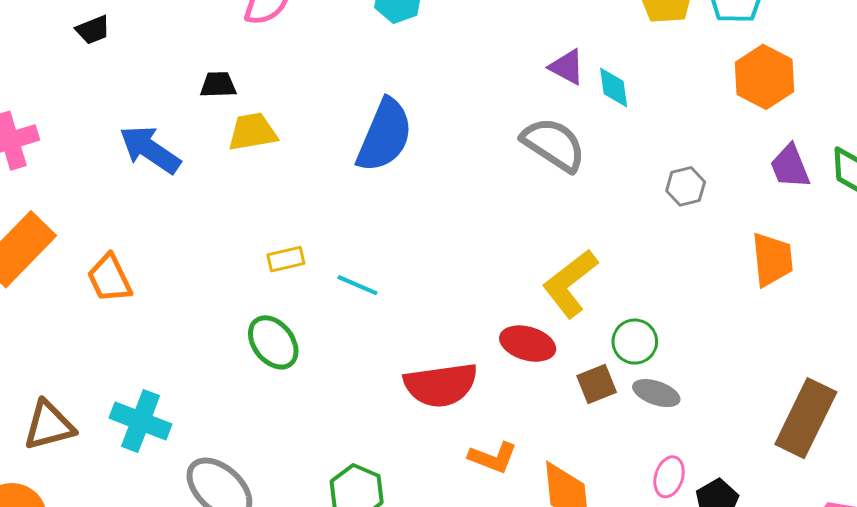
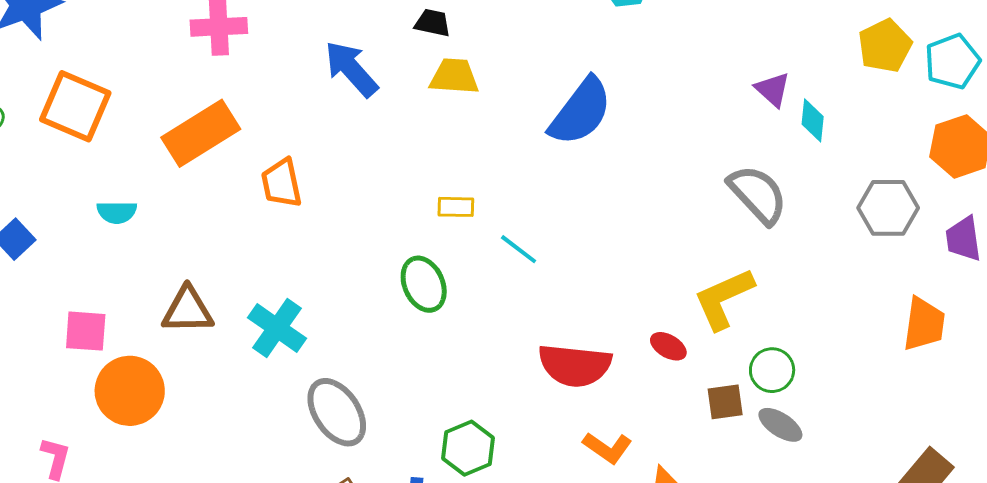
gray semicircle: (554, 144) -> (758, 194), moved
gray hexagon: (686, 186) -> (888, 208), moved, size x1.5
red ellipse: (528, 344) -> (668, 346), size x0.7

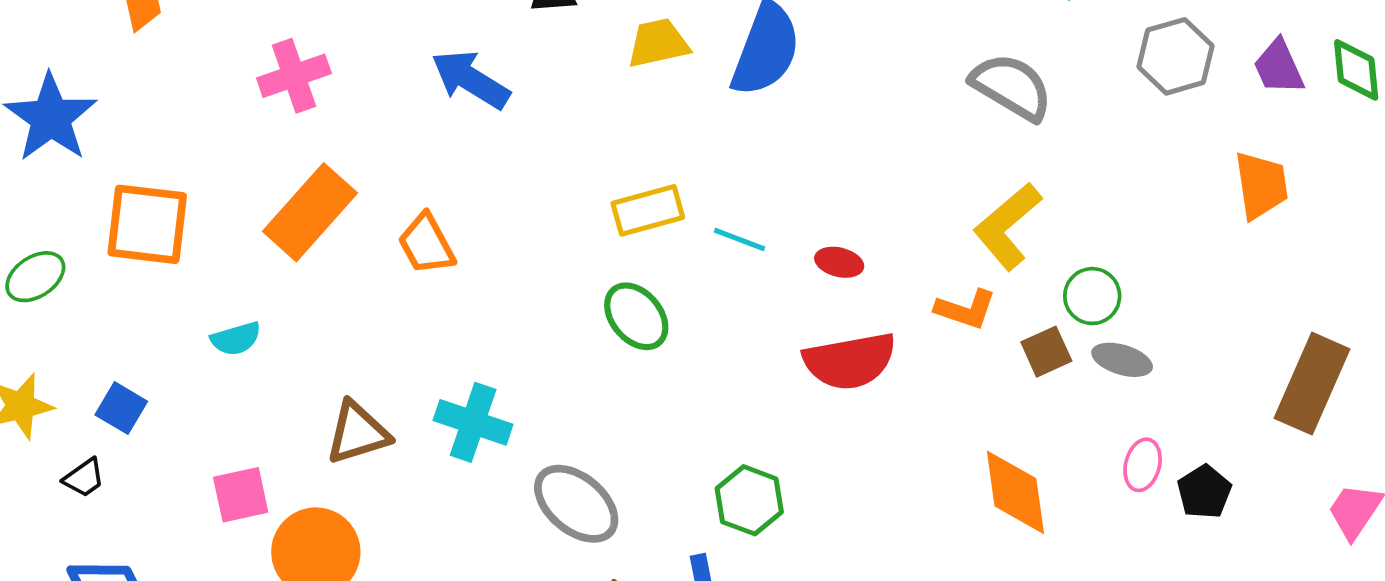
yellow trapezoid: (454, 76) -> (658, 43), moved
yellow rectangle: (456, 207) -> (648, 210), size x1.5
red ellipse: (668, 346) -> (839, 262), moved
orange L-shape: (607, 448) -> (966, 309), moved

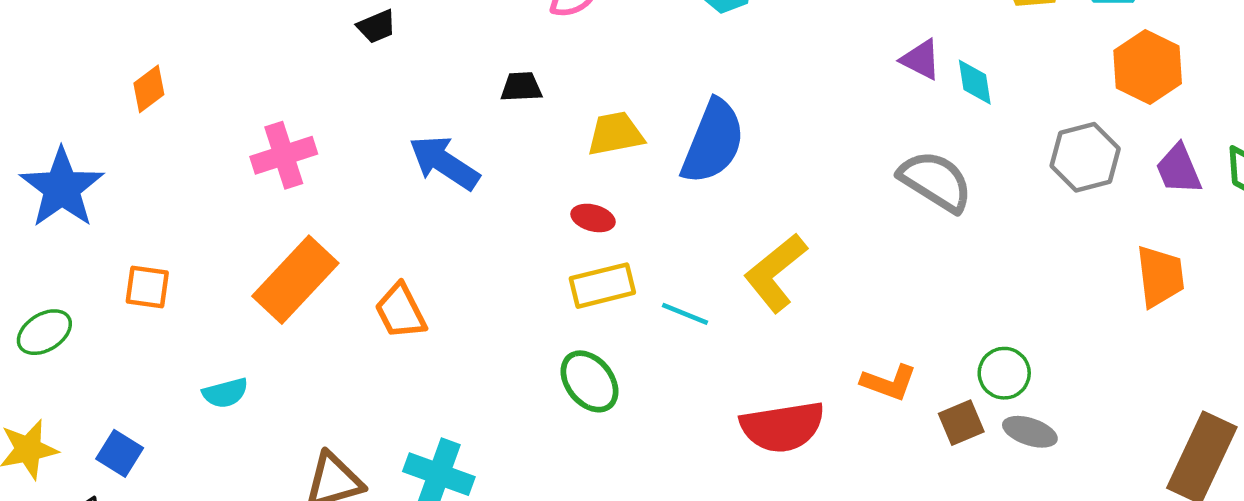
orange square: (147, 224) -> (147, 287), size x0.6
yellow L-shape: (1007, 226) -> (775, 273), moved
red ellipse: (839, 262) -> (593, 218), moved

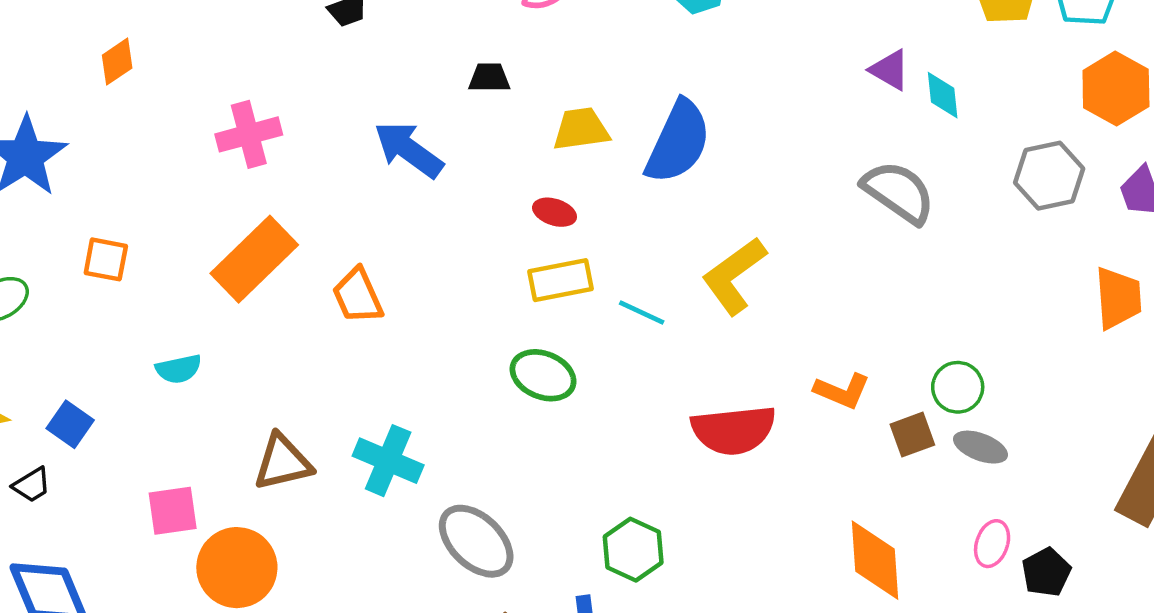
green ellipse: (589, 381) -> (543, 375), turned -32

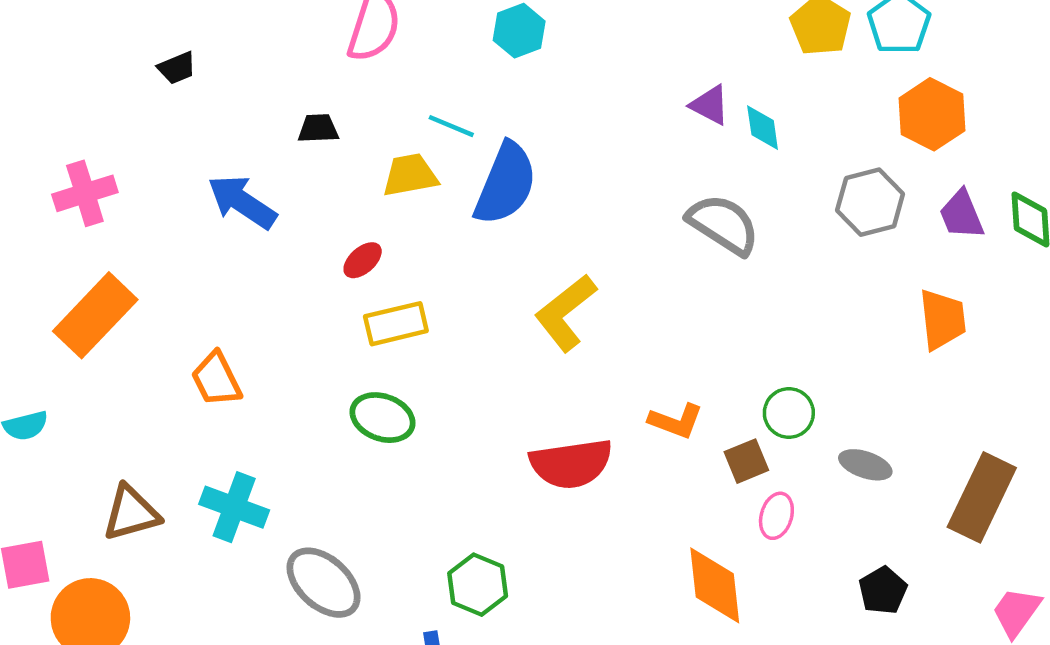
red ellipse: (555, 212) -> (363, 260), moved, turned -57
orange trapezoid: (358, 296) -> (216, 379), moved
cyan line: (642, 313) -> (451, 126), moved
gray ellipse: (980, 447) -> (865, 465), moved
pink ellipse: (992, 544) -> (776, 516), moved

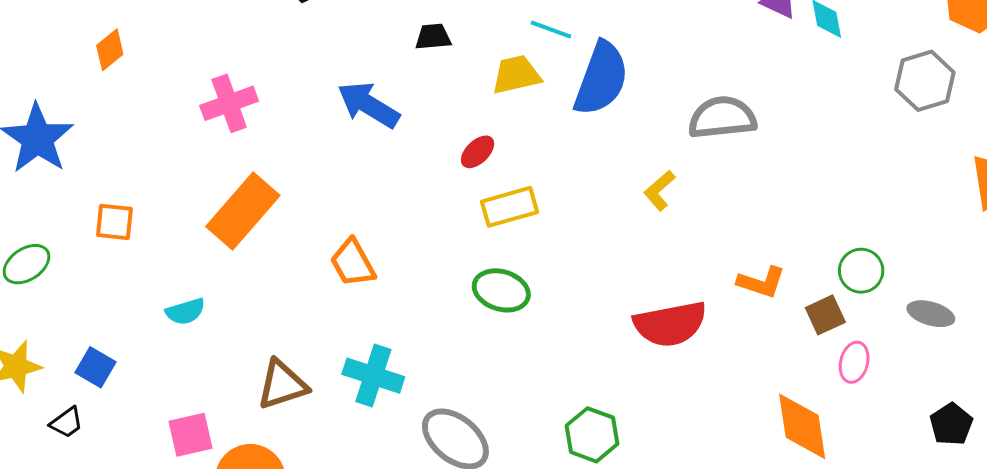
gray semicircle: (723, 224) -> (722, 118), moved, turned -36
yellow L-shape: (566, 313) -> (659, 190), size x0.6

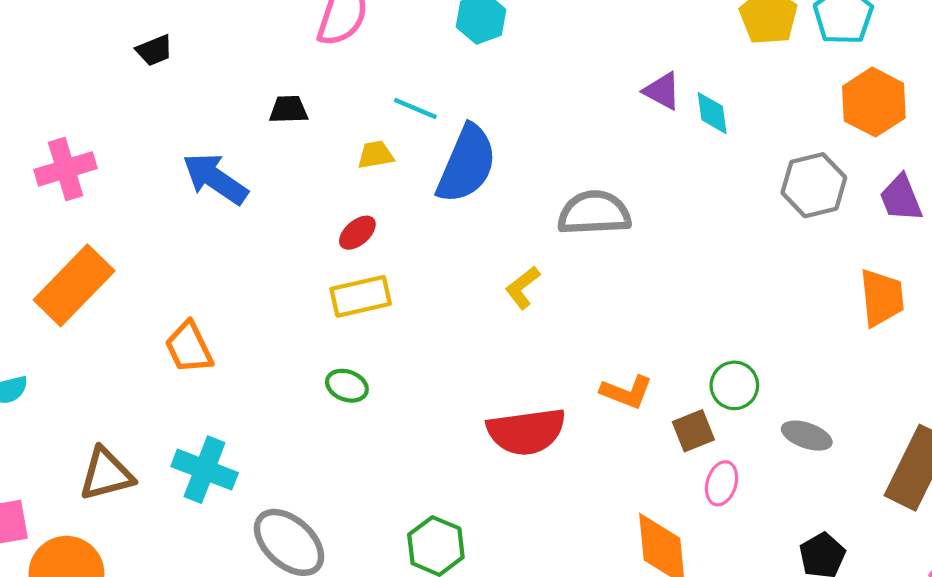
yellow trapezoid: (516, 75) -> (376, 155), size x0.7
red ellipse: (478, 152) -> (357, 233), moved
green ellipse: (501, 290) -> (347, 386), size x0.7

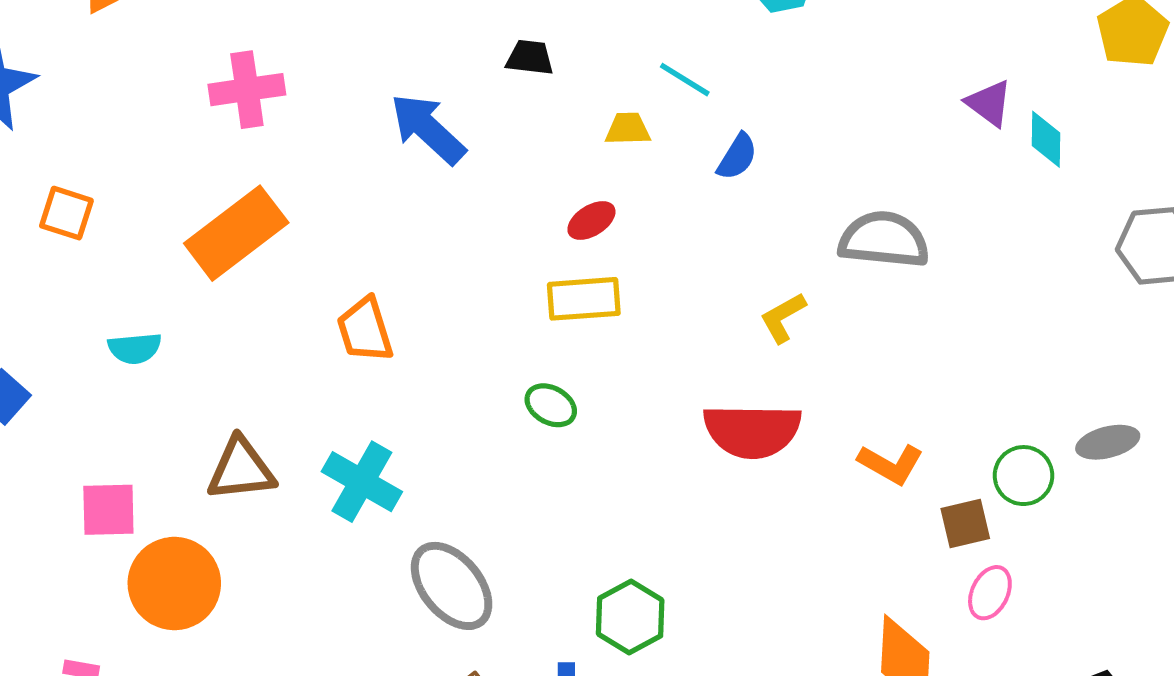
blue semicircle: (467, 164) -> (737, 157), size x0.5
red semicircle: (526, 431) -> (752, 431), moved
gray ellipse: (807, 436) -> (1108, 442), moved, turned -42

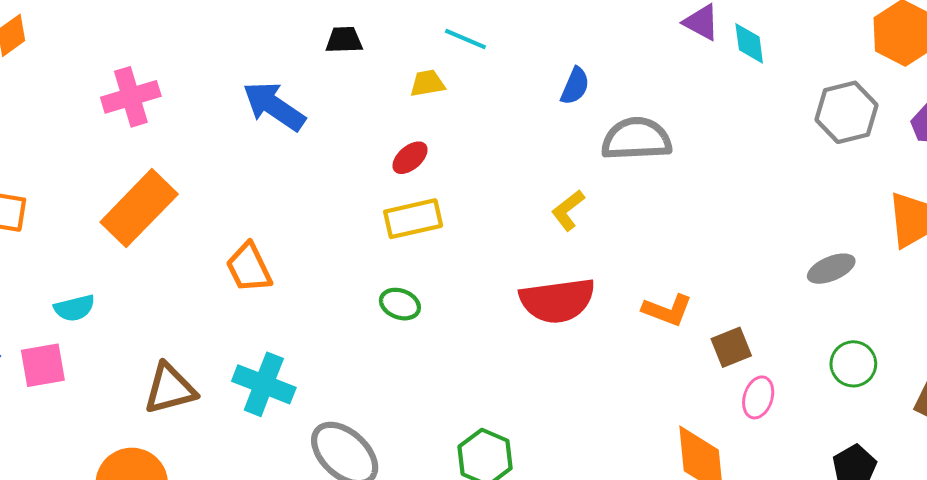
blue semicircle: (737, 157) -> (575, 86), moved
green circle: (1023, 476) -> (853, 364), moved
pink square: (108, 510) -> (43, 365), moved

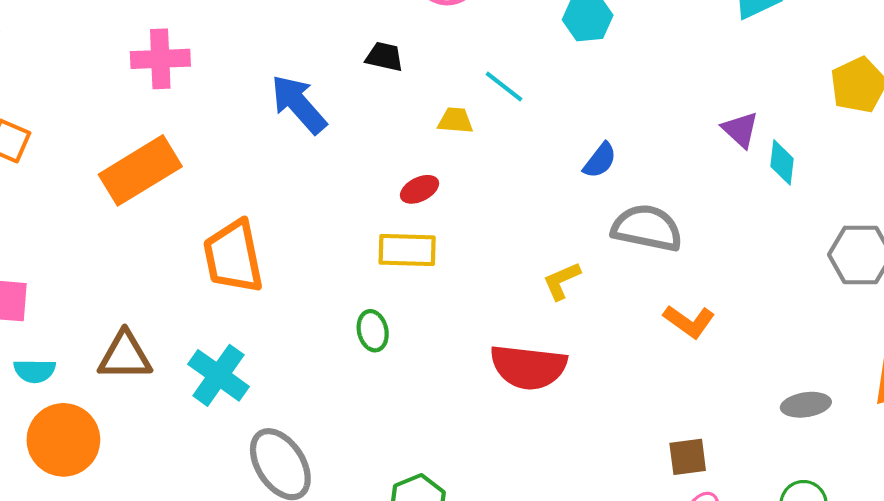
orange trapezoid: (249, 268) -> (233, 257), size x1.4
green ellipse: (400, 304) -> (373, 331), turned 42
cyan semicircle: (74, 308) -> (35, 371), moved
orange L-shape: (667, 310) -> (689, 321), moved

